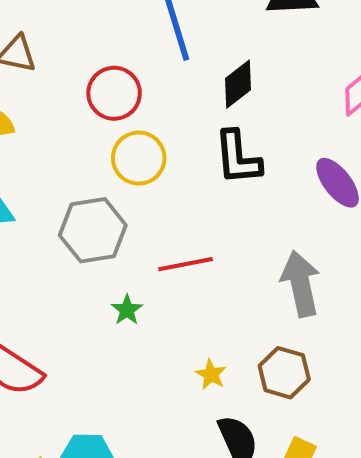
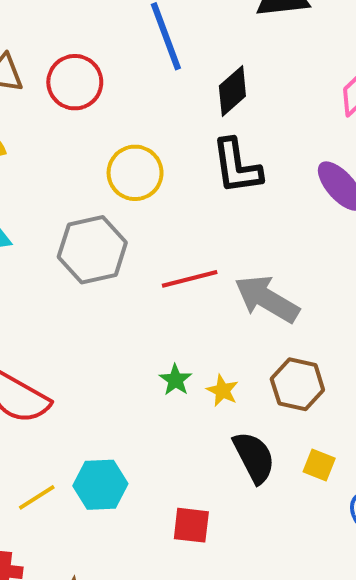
red circle: (114, 93) -> (75, 82), moved
gray arrow: (301, 284) -> (267, 299), moved, turned -44
green star: (127, 310) -> (175, 380), moved

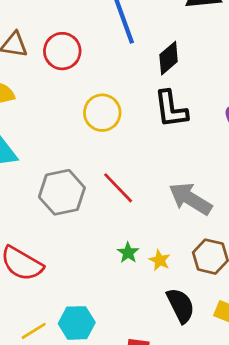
gray hexagon: (92, 250) -> (62, 192), moved
red line: (190, 279) -> (118, 188), moved, turned 60

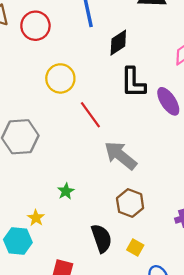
black L-shape: (171, 109) -> (133, 82), moved
red line: (118, 188) -> (90, 115), moved
yellow star: (160, 260) -> (36, 218), moved

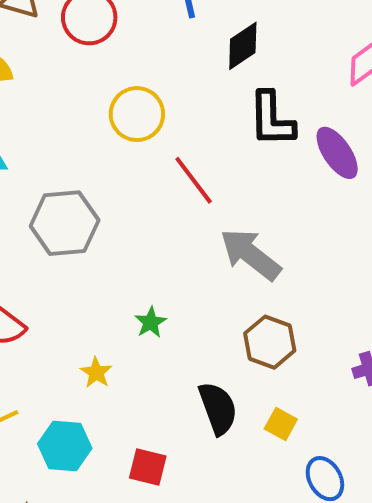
cyan hexagon: (18, 241) -> (65, 446), moved

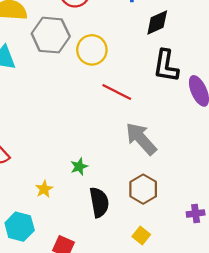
red line: (194, 180) -> (117, 92), turned -36
gray hexagon: (65, 223) -> (51, 35), moved
black semicircle: (218, 408) -> (99, 202), moved

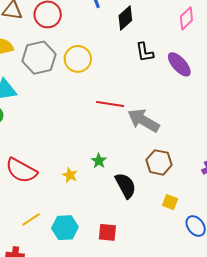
black L-shape: (166, 66) -> (145, 52), size x0.7
red line: (117, 92) -> (110, 104), moved
yellow star: (44, 189) -> (70, 175), moved

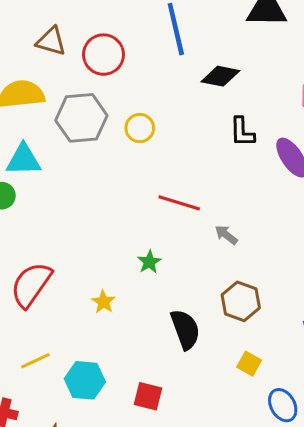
black diamond: (125, 18) -> (220, 76), turned 45
yellow circle: (78, 59) -> (140, 128), size x0.7
gray arrow: (143, 120) -> (226, 235), size x0.5
green star: (99, 161) -> (149, 262), moved
red semicircle: (21, 170) -> (31, 285), turned 88

